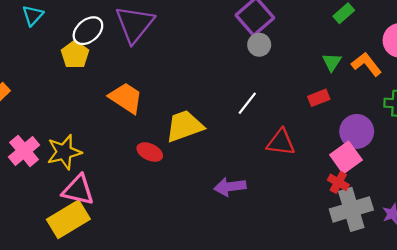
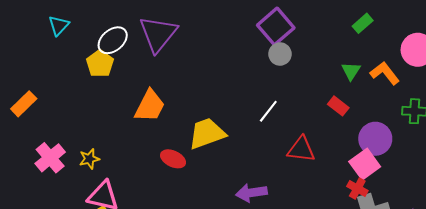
orange trapezoid: (126, 98) -> (150, 106), turned 84
red rectangle: (319, 98) -> (338, 106), turned 60
yellow star: (64, 152) -> (89, 159), size x0.6

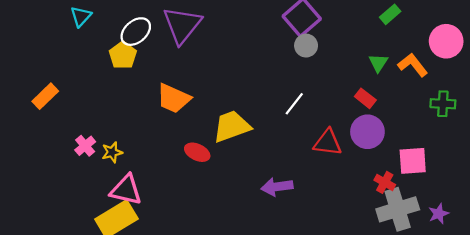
orange trapezoid: (150, 106) -> (174, 98), turned 87
purple circle: (375, 139) -> (367, 132), moved
pink cross: (50, 158) -> (85, 146), moved, size x0.7
pink square: (365, 164) -> (413, 161), moved, turned 32

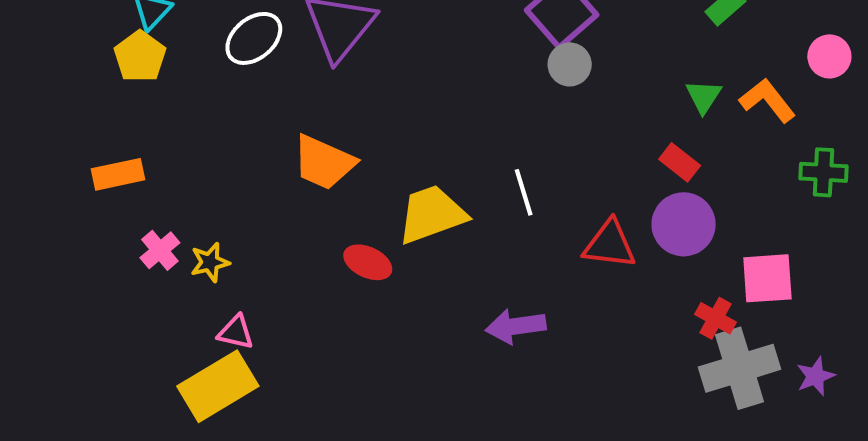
pink circle: (446, 41) -> (829, 56), size x0.7
yellow pentagon: (123, 55) -> (140, 56), moved
orange rectangle: (45, 96) -> (118, 174), moved, turned 32
white line: (294, 104) -> (524, 192), moved, turned -55
pink triangle: (126, 190) -> (236, 332), size x0.6

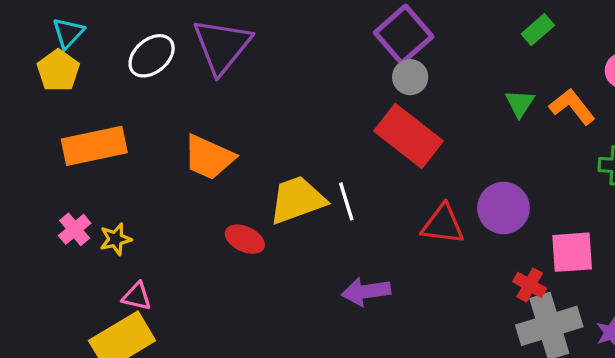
red rectangle: (680, 162) -> (409, 136), moved, size x2.0
orange rectangle: (118, 174) -> (94, 146), moved, size x1.5
white line: (524, 192) -> (346, 201), moved

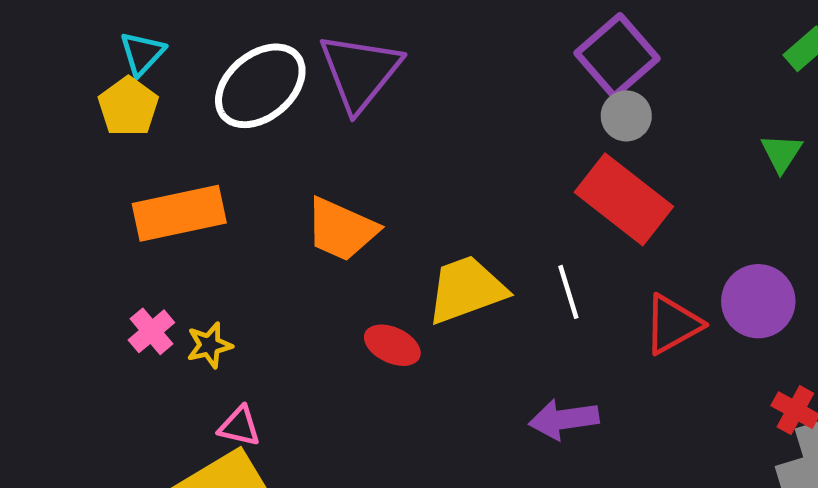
white ellipse: (152, 56) -> (260, 86), size x1.4
white line: (346, 201) -> (568, 292), moved
red triangle: (443, 224) -> (673, 324), turned -36

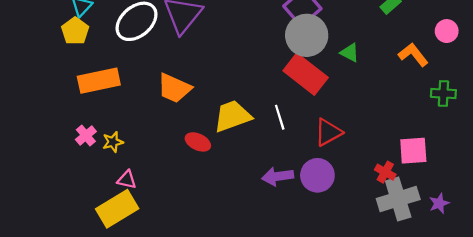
gray circle: (626, 116) -> (307, 35), size x1.8
green triangle: (781, 153) -> (350, 53), moved, turned -36
purple circle: (758, 301) -> (317, 175), moved

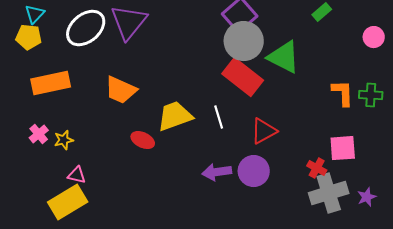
yellow pentagon: (75, 31) -> (29, 37), turned -30
green triangle: (350, 53) -> (284, 57), size x1.8
orange L-shape: (413, 55) -> (343, 93), moved, turned 36

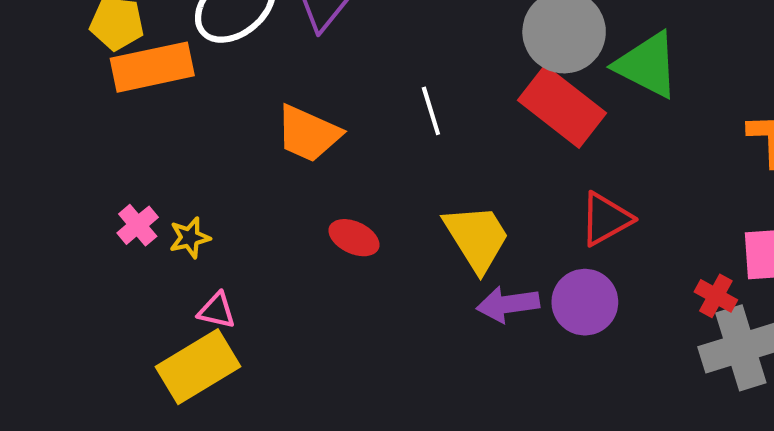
orange rectangle: (51, 83) -> (152, 67), moved
yellow trapezoid: (175, 116) -> (477, 238), moved, turned 78
white line: (219, 117) -> (431, 111), moved

